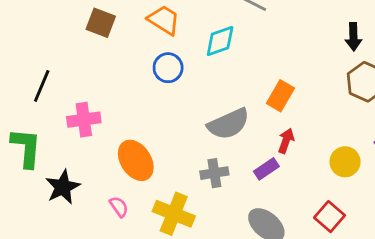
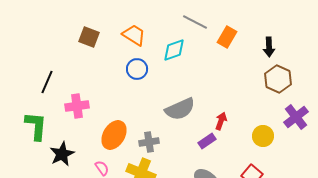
orange rectangle: (280, 96) -> (227, 37), moved
orange ellipse: (136, 160) -> (114, 135), turned 64
gray cross: (214, 173) -> (149, 142), moved

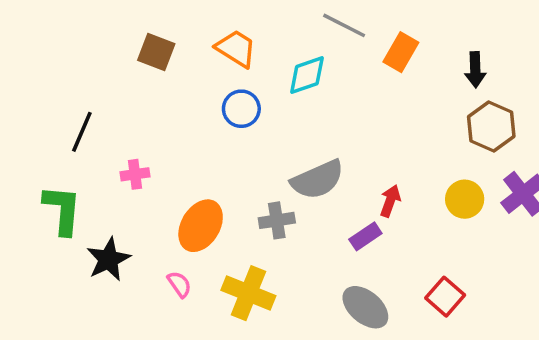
pink cross: (77, 106) -> (135, 174), size x0.7
yellow circle: (263, 136) -> (465, 199), moved
gray cross: (149, 142) -> (277, 220), moved

